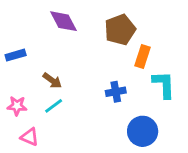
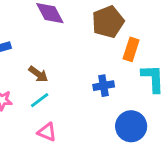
pink triangle: (30, 137) -> (47, 132), moved

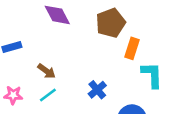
blue cross: (104, 86) -> (97, 90), moved, turned -30

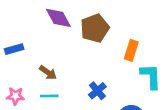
brown pentagon: (111, 23) -> (95, 28), moved
cyan line: (48, 95) -> (49, 96), turned 36

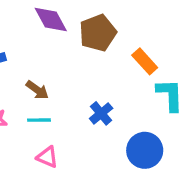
orange rectangle: (131, 50) -> (145, 61), turned -60

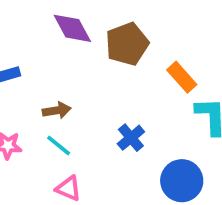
brown arrow: (37, 90) -> (57, 110), turned -45
cyan line: (39, 120) -> (59, 146), turned 40

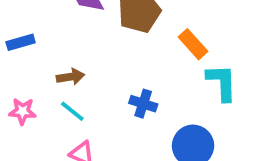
blue cross: (131, 138) -> (143, 104), turned -32

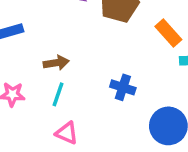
cyan line: (72, 111) -> (58, 94), turned 70

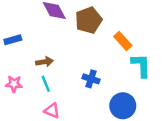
cyan line: (58, 94) -> (46, 84), turned -42

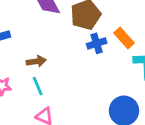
blue cross: (91, 79) -> (97, 43), moved, turned -35

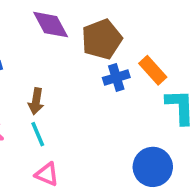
brown arrow: (36, 61) -> (36, 101), turned 108

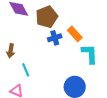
cyan line: (38, 134) -> (26, 70), moved

